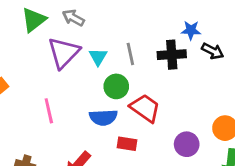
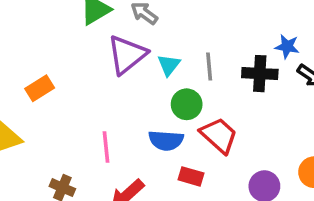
pink line: (49, 111) -> (106, 147), moved

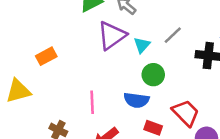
gray line: (209, 66) -> (173, 35), moved, turned 48
red trapezoid: (219, 135) -> (186, 113), moved

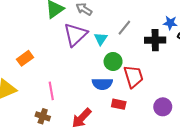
pink line: (92, 102) -> (51, 91), moved
red trapezoid: (186, 113) -> (133, 76), moved, turned 35

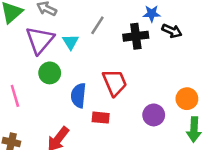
green circle: (113, 61) -> (50, 73), moved
blue semicircle: (102, 84) -> (78, 95), turned 102
pink line: (51, 91) -> (15, 96), moved

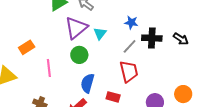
blue star: (152, 14) -> (131, 22), moved
gray line: (97, 25) -> (130, 46), moved
blue semicircle: (78, 95) -> (87, 83), moved

